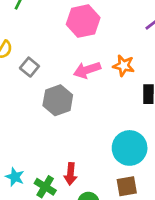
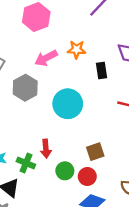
cyan circle: (130, 148) -> (68, 104), moved

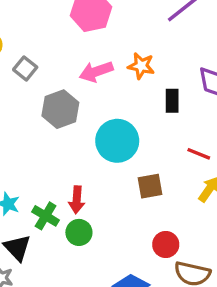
brown square: (95, 152) -> (150, 186), moved
green circle: (65, 171) -> (79, 232), moved
red circle: (87, 176) -> (166, 244), moved

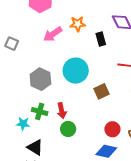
gray hexagon: (60, 109) -> (40, 79), moved
green cross: (46, 216) -> (40, 111), moved
red circle: (166, 244) -> (112, 129), moved

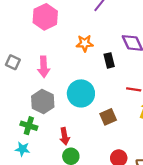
pink arrow: (53, 34) -> (44, 67), moved, turned -60
green cross: (40, 111) -> (29, 126), moved

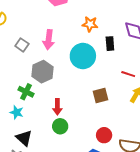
gray square: (13, 62) -> (22, 45), moved
cyan circle: (81, 93) -> (83, 56), moved

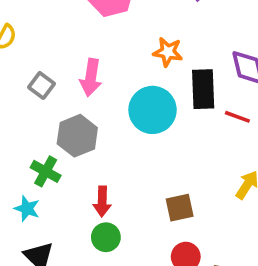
black rectangle: (110, 44) -> (203, 89), size x1.5
red line: (128, 74) -> (237, 117), moved
brown square: (101, 96) -> (180, 208), moved

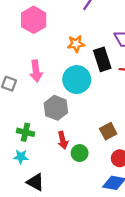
gray hexagon: (77, 136) -> (56, 108), moved
green circle: (106, 237) -> (80, 153), moved

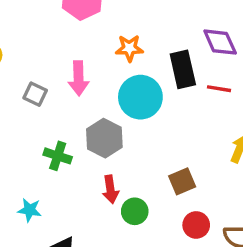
orange star: (76, 44) -> (129, 48), moved
green cross: (25, 132) -> (58, 156), moved
cyan star: (21, 157) -> (30, 210), moved

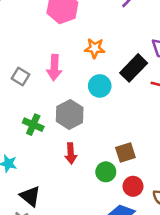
black rectangle: (183, 69) -> (134, 68), turned 52
cyan circle: (140, 97) -> (100, 86), size x0.7
green circle: (135, 211) -> (106, 172), moved

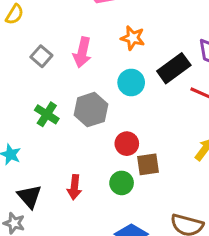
red arrow: (71, 153) -> (74, 187), moved
red circle: (133, 186) -> (127, 144), moved

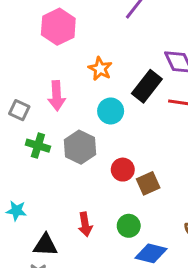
orange star: (133, 38) -> (100, 69), turned 30
green cross: (47, 114) -> (38, 146), moved
green circle: (122, 183) -> (129, 226), moved
black triangle: (30, 196) -> (45, 245), turned -30

